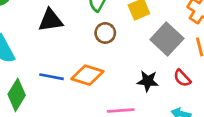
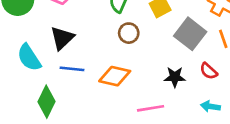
black triangle: (51, 20) -> (62, 38), moved, turned -30
blue line: (52, 77) -> (72, 69), moved

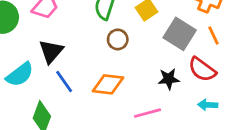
cyan semicircle: (29, 58) -> (20, 75), turned -88
blue line: (72, 69) -> (64, 81), turned 55
red semicircle: (209, 71) -> (202, 69), size x1.5

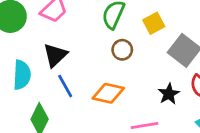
cyan semicircle: (20, 75) -> (22, 75), turned -56
black star: (169, 79) -> (169, 94), turned -30

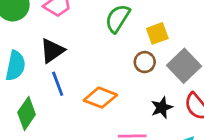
brown circle: (122, 50) -> (145, 62), moved

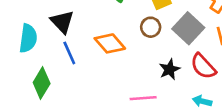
black triangle: (52, 51) -> (62, 22), turned -35
orange diamond: (100, 98) -> (110, 43), moved, turned 32

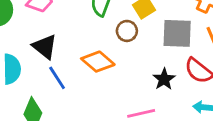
brown circle: (151, 27) -> (127, 31), moved
gray square: (188, 28) -> (177, 33), turned -32

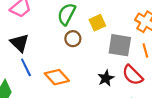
brown circle: (127, 31) -> (73, 39), moved
orange diamond: (98, 62) -> (57, 77), moved

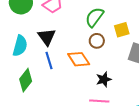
orange diamond: (57, 77) -> (79, 59), moved
black star: (106, 78) -> (104, 79), moved

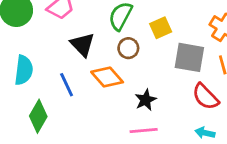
black triangle: (47, 37) -> (82, 45), moved

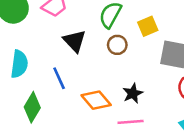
orange diamond: (107, 77) -> (96, 100), moved

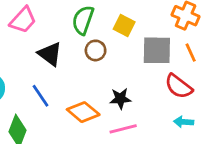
yellow square: (148, 26) -> (124, 26), turned -30
black star: (133, 93) -> (120, 99), turned 30

